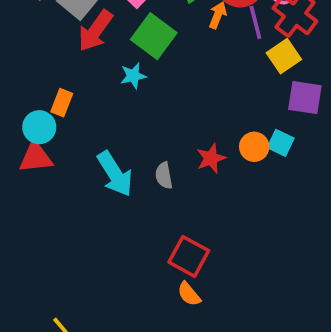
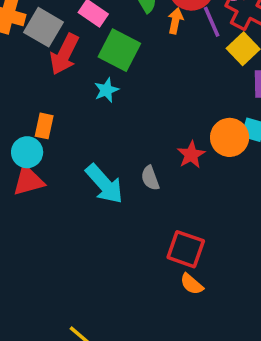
orange circle: (254, 147) -> (230, 137), size x1.4

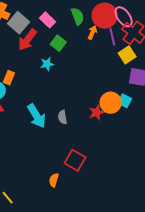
green square: (119, 50) -> (58, 43), size x0.7
red star: (191, 155) -> (97, 113), moved
orange semicircle: (192, 284) -> (54, 180), moved, turned 56

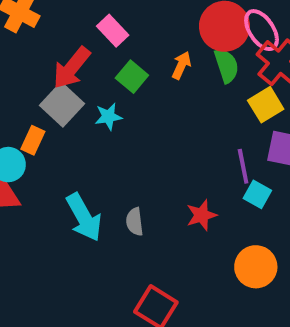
green semicircle: (78, 16) -> (226, 66), moved
gray square: (18, 23) -> (62, 105), moved
orange arrow: (92, 32) -> (181, 65), moved
purple line: (112, 37) -> (243, 166), moved
orange circle: (111, 103) -> (256, 267), moved

